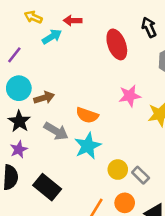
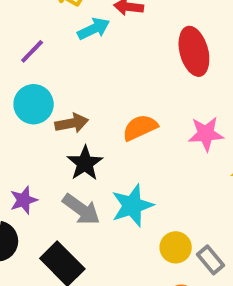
orange semicircle: (87, 115) -> (140, 128), moved, turned 130
black star: (19, 121) -> (85, 163), moved
gray arrow: (56, 131) -> (81, 209), moved

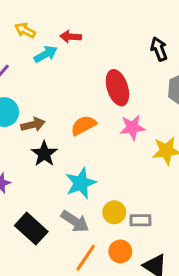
red ellipse: (194, 51) -> (117, 88), moved
gray arrow: (81, 209) -> (75, 221), moved
gray rectangle: (210, 260) -> (140, 220), turned -48

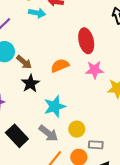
cyan arrow: (46, 54) -> (37, 13), turned 35
brown arrow: (33, 125) -> (24, 62), turned 49
gray rectangle: (140, 220) -> (96, 145), moved

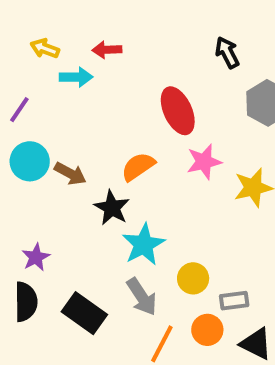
black star: (30, 83) -> (112, 208), moved
gray arrow: (48, 133) -> (142, 297), turned 30

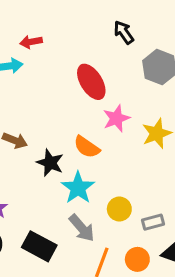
orange semicircle: (138, 167) -> (87, 147), moved, turned -104
orange circle: (207, 330) -> (137, 259), moved

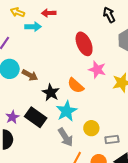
pink star: (116, 118) -> (97, 70), turned 30
black rectangle: (39, 246) -> (36, 117), moved

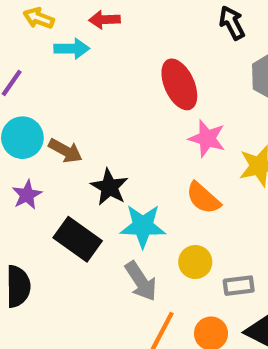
orange semicircle: (76, 86) -> (203, 198), moved
cyan star: (67, 111) -> (143, 226), turned 30
purple star: (12, 117) -> (27, 195), moved

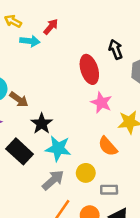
red arrow: (104, 20) -> (51, 27), turned 126
black arrow: (232, 23) -> (116, 49), moved
orange semicircle: (203, 198) -> (108, 146), moved
gray arrow: (141, 281) -> (53, 180), turned -105

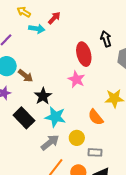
pink star: (101, 103) -> (76, 79), moved

